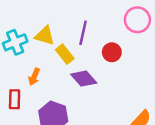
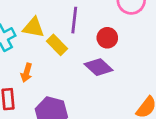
purple diamond: (84, 79) -> (99, 67), moved

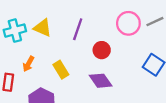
yellow rectangle: (57, 45) -> (61, 70), moved
purple diamond: (99, 67) -> (101, 81), moved

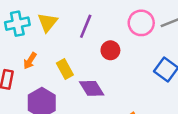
yellow triangle: (43, 28) -> (48, 22), turned 42
purple diamond: (101, 81) -> (92, 88), moved

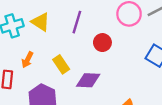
yellow triangle: (48, 22) -> (41, 22), turned -30
purple diamond: (92, 88) -> (88, 80), turned -50

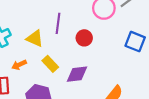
yellow triangle: (41, 22) -> (35, 38), moved
orange arrow: (27, 60) -> (19, 65), turned 48

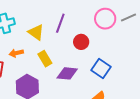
blue square: (135, 42) -> (101, 69), moved

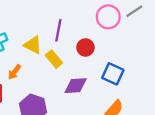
orange arrow: (16, 53) -> (14, 72), turned -32
yellow rectangle: (45, 59) -> (54, 59), moved

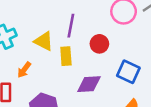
yellow rectangle: (54, 59) -> (66, 56), turned 36

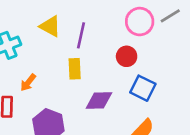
yellow triangle: (44, 41) -> (50, 26), moved
red circle: (99, 44) -> (127, 56), moved

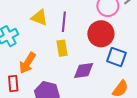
red circle: (127, 56) -> (101, 34), size x1.6
orange arrow: (28, 83) -> (27, 63), size x1.5

